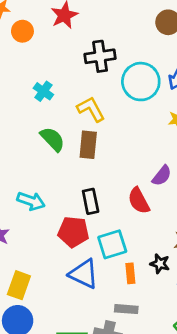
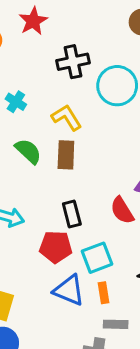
orange rectangle: (130, 273) -> (104, 293), moved

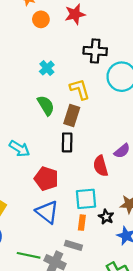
black rectangle: (72, 214) -> (67, 142), moved
cyan square: (97, 258) -> (86, 199), moved
orange rectangle: (104, 293) -> (82, 223), moved

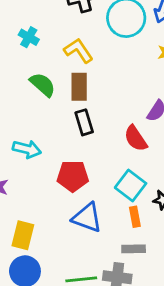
cyan square: (86, 199) -> (131, 185), turned -30

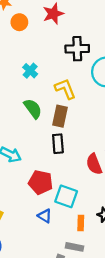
cyan square: (131, 185) -> (66, 196), moved, turned -30
blue triangle: (87, 218) -> (45, 216), size x0.6

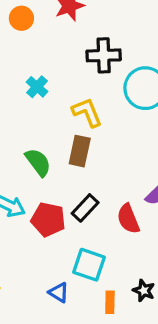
green semicircle: (33, 109) -> (38, 162), moved
black rectangle: (58, 144) -> (85, 208), moved, turned 48
red pentagon: (41, 182) -> (48, 219), moved

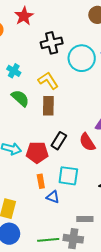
green semicircle: (38, 162) -> (20, 98), moved
orange rectangle: (110, 302) -> (41, 181), moved

